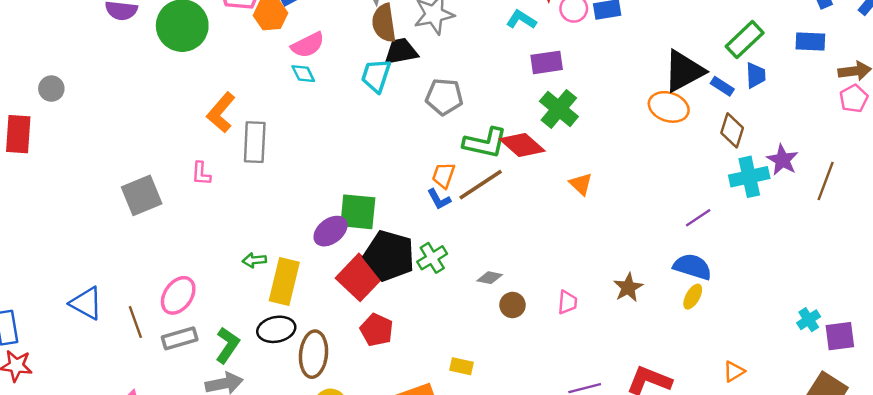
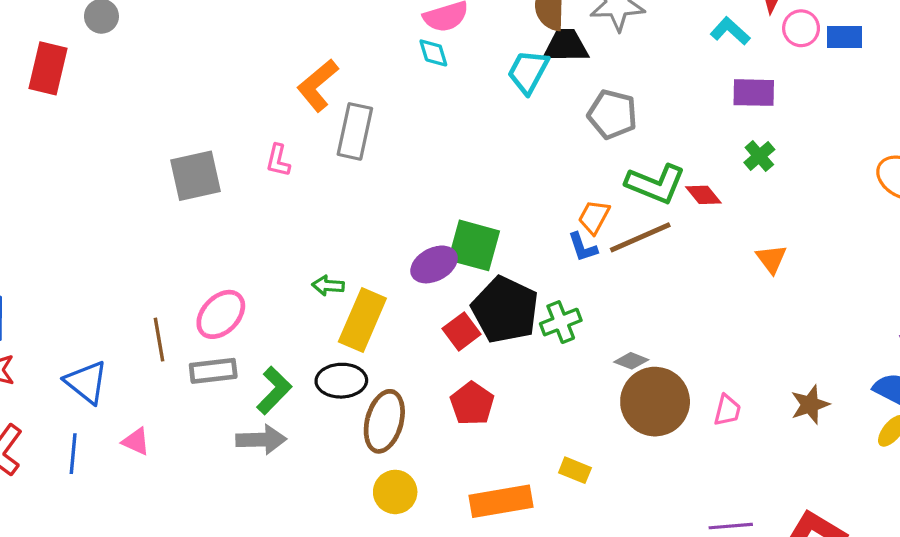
green cross: (559, 109) -> (759, 156), size x0.6
red diamond: (522, 145) -> (703, 195), size x0.6
red square: (359, 277) -> (461, 331), size x0.6
blue triangle: (86, 303) -> (86, 382), moved
brown circle: (512, 305) -> (655, 402), size x2.0

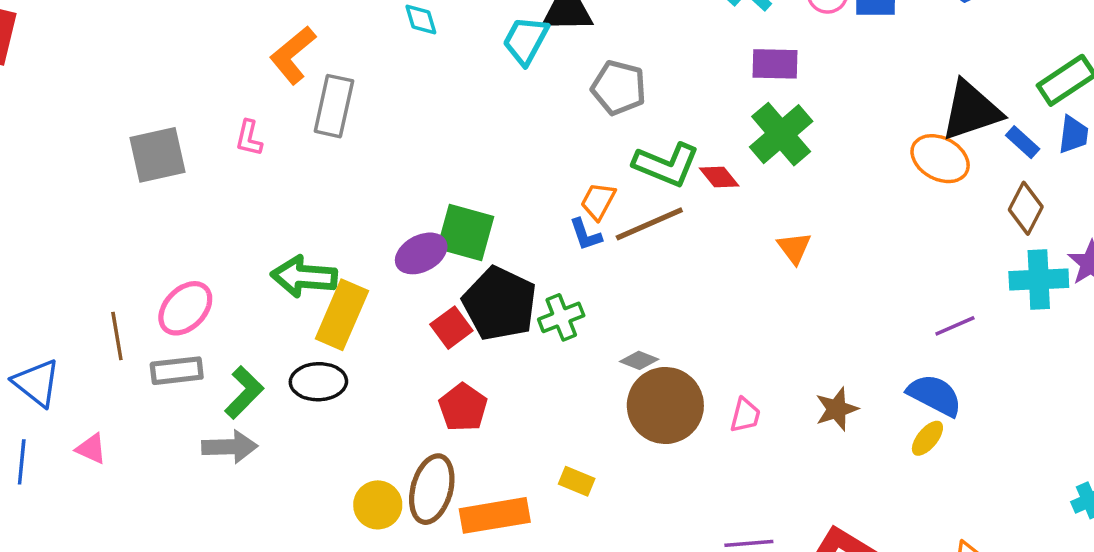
green cross: (759, 156) -> (781, 134), size x1.8
green arrow: (328, 286) -> (304, 277), size x1.8
brown ellipse: (384, 421) -> (432, 489), moved

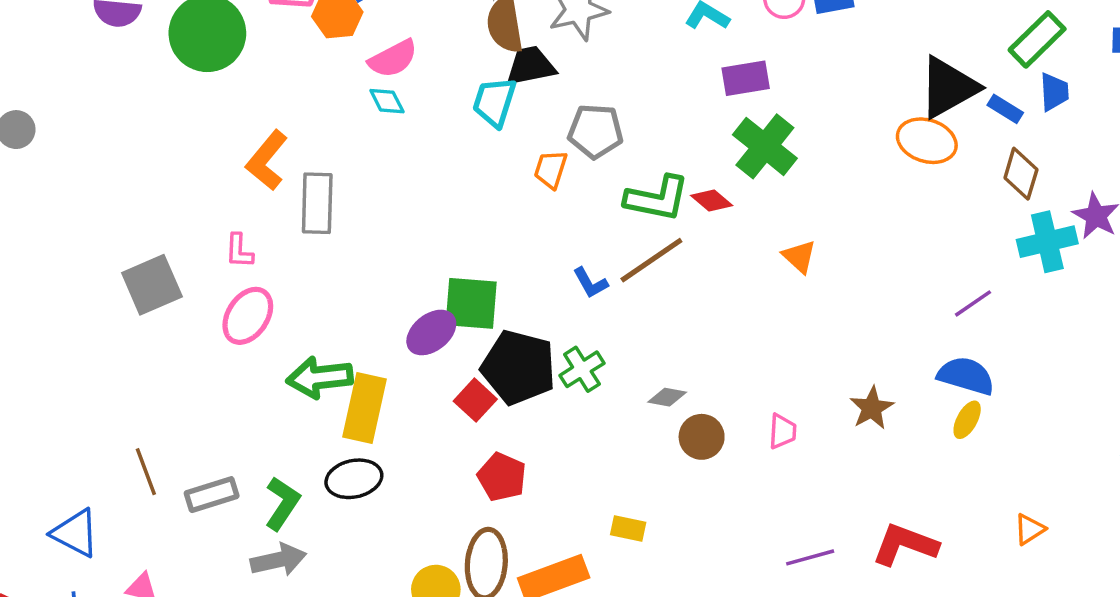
orange trapezoid: (598, 201) -> (551, 169), moved
pink ellipse: (185, 308) -> (248, 316), moved
brown circle: (665, 405) -> (702, 437), size x0.6

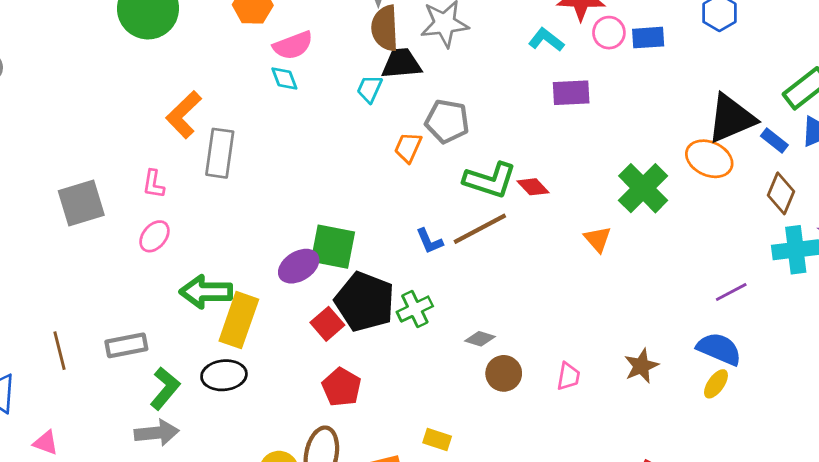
cyan trapezoid: (494, 102) -> (370, 89), size x0.7
green cross: (765, 146) -> (643, 188), moved
pink ellipse: (248, 316) -> (154, 236), size x0.7
gray rectangle: (212, 495) -> (126, 345), moved

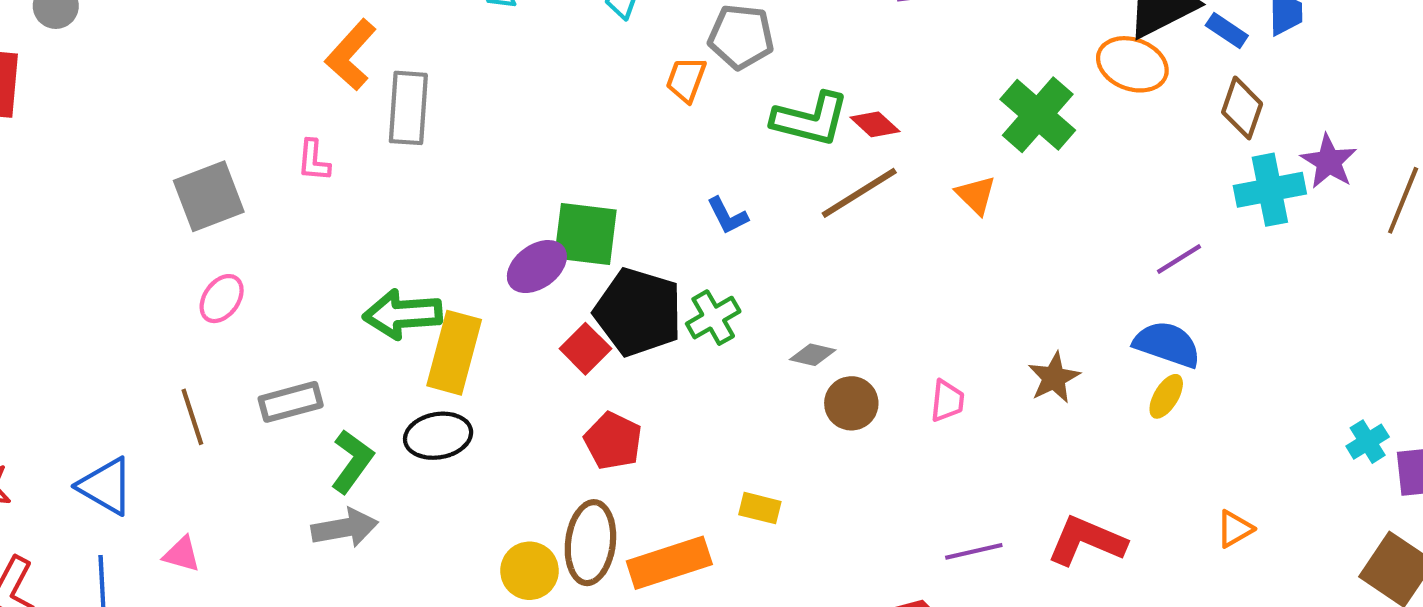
brown line: (480, 229) -> (859, 193), moved
pink ellipse: (154, 236) -> (222, 299), moved

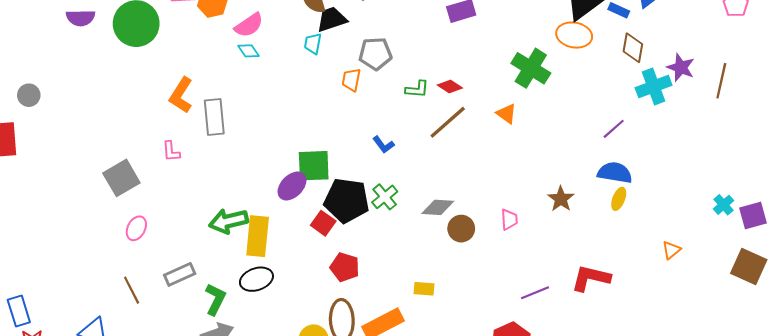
green L-shape: (810, 119) -> (417, 89), size x0.6
gray diamond: (813, 355) -> (438, 207), size x1.4
orange triangle: (1235, 529) -> (671, 250), moved

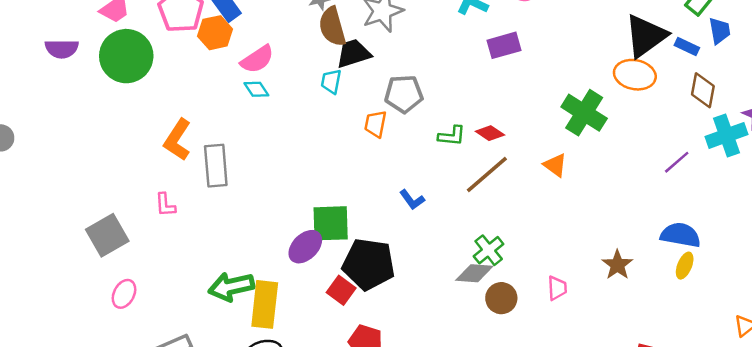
purple line: (614, 129) -> (677, 162), moved
green cross: (385, 197) -> (489, 250), moved

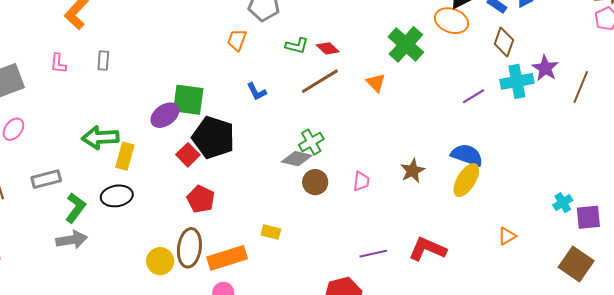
orange trapezoid: (376, 124) -> (237, 40), moved
gray rectangle: (216, 166) -> (103, 61), moved, size x0.6
yellow ellipse: (685, 266) -> (466, 180), size x1.6
yellow rectangle: (265, 304) -> (125, 156), size x0.7

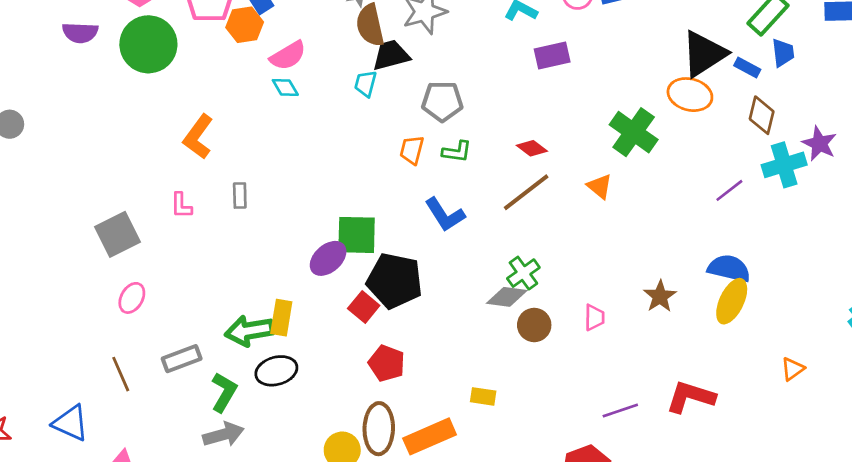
green L-shape: (297, 46) -> (457, 152), moved
blue L-shape: (257, 92) -> (445, 215), size x1.5
green arrow: (100, 137) -> (249, 331), moved

